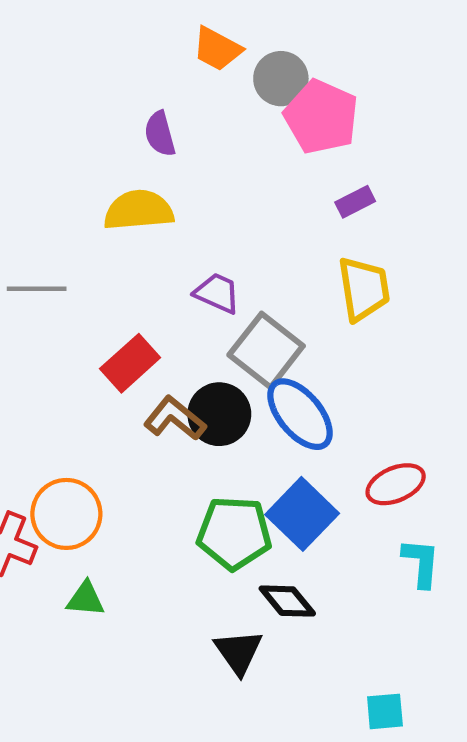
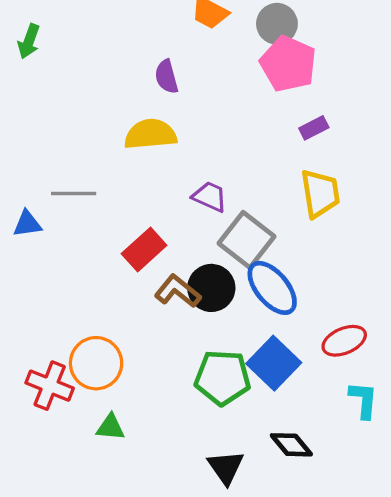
gray circle: (281, 79) -> (277, 24), moved
black diamond: (287, 601) -> (291, 445), moved

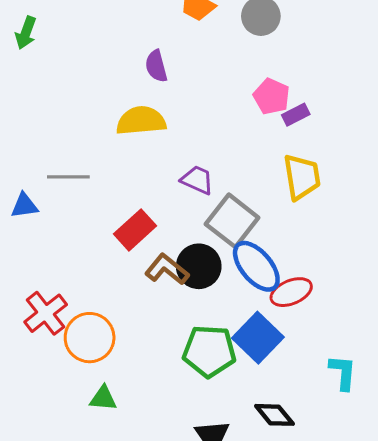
pink pentagon: (288, 64) -> (271, 96), moved, size x0.7
red ellipse: (344, 341) -> (291, 292), moved
red cross: (50, 386) -> (46, 313), moved, turned 30

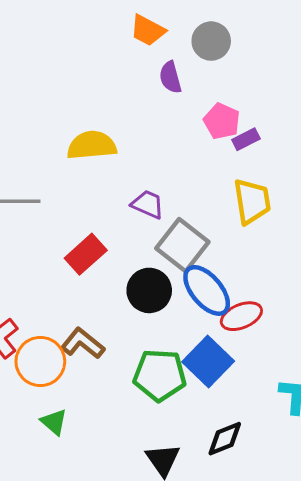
purple semicircle: (156, 66) -> (170, 77), moved
brown L-shape: (167, 269) -> (83, 343), moved
green triangle: (103, 398) -> (54, 422), turned 36
black diamond: (275, 415) -> (225, 439), turned -72

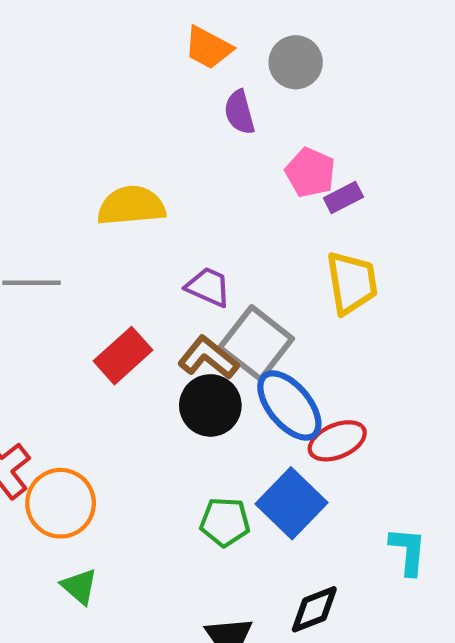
brown L-shape: (83, 343) -> (208, 358), moved
green pentagon: (160, 375) -> (225, 522), size x0.7

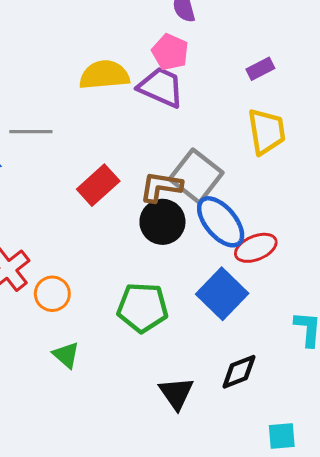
pink pentagon: (310, 173) -> (170, 52), moved
purple trapezoid: (208, 287) -> (161, 87), moved, size x1.4
brown L-shape: (208, 358) -> (161, 187), turned -30
orange circle: (61, 503) -> (52, 294), size x0.7
green pentagon: (225, 522) -> (143, 308), moved, size x1.4

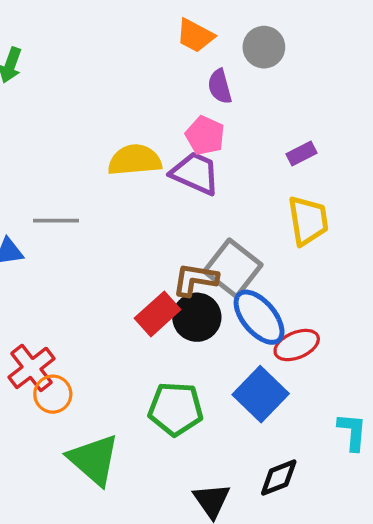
red rectangle: (98, 185) -> (158, 314), moved
orange circle: (52, 294) -> (53, 394), moved
green triangle: (66, 355) -> (94, 460), size x1.8

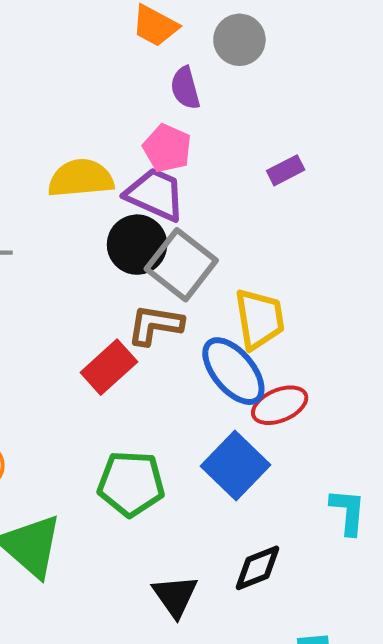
yellow trapezoid: (308, 221) -> (260, 319), moved
gray square: (233, 268) -> (181, 265), moved
black circle: (197, 317) -> (137, 245), moved

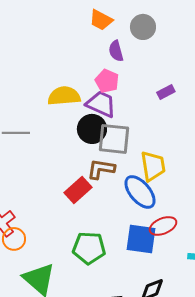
gray square: (181, 265) -> (114, 139), turned -32
red ellipse: (280, 405) -> (163, 226), moved
blue square: (235, 465) -> (141, 239), turned -36

